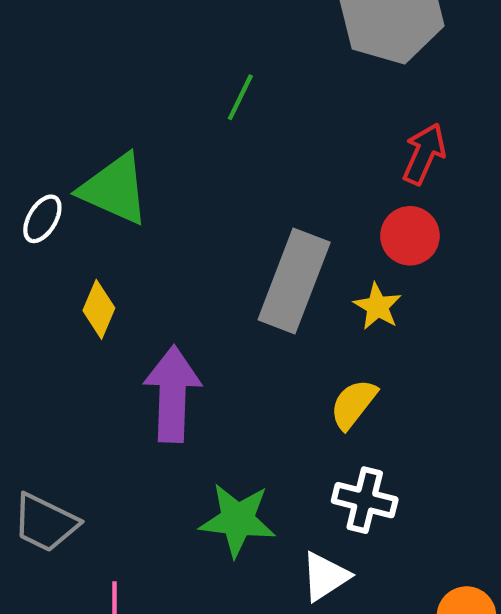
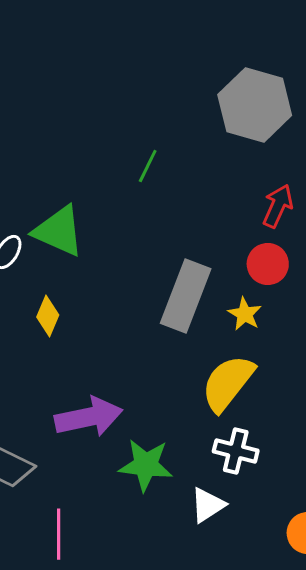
purple arrow: (172, 394) -> (89, 417), moved, turned 76
yellow semicircle: (353, 404) -> (228, 383), size x1.6

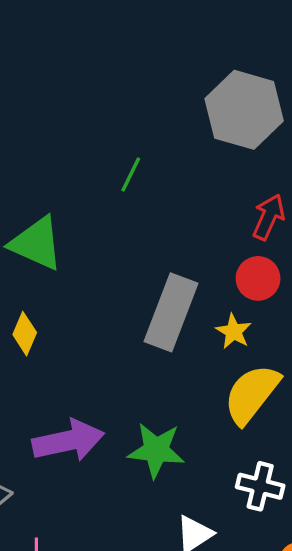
yellow semicircle: (228, 383) -> (252, 394), moved
white cross: (236, 451) -> (260, 486), moved
green star: (146, 465) -> (156, 450), moved

